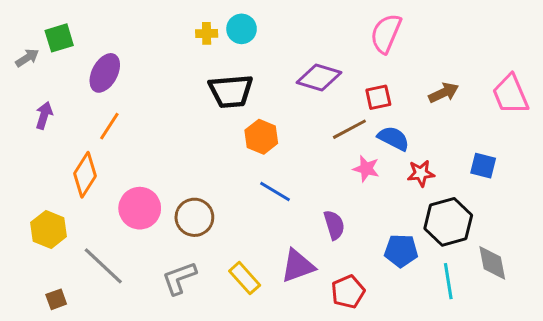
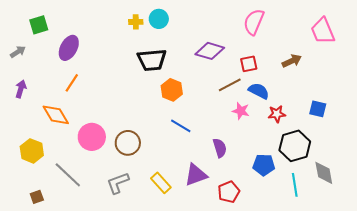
gray arrow: (27, 58) -> (18, 52), moved
pink trapezoid: (511, 94) -> (323, 31), moved
purple arrow: (44, 115) -> (21, 89), moved
orange diamond: (85, 175) -> (56, 115), turned -64

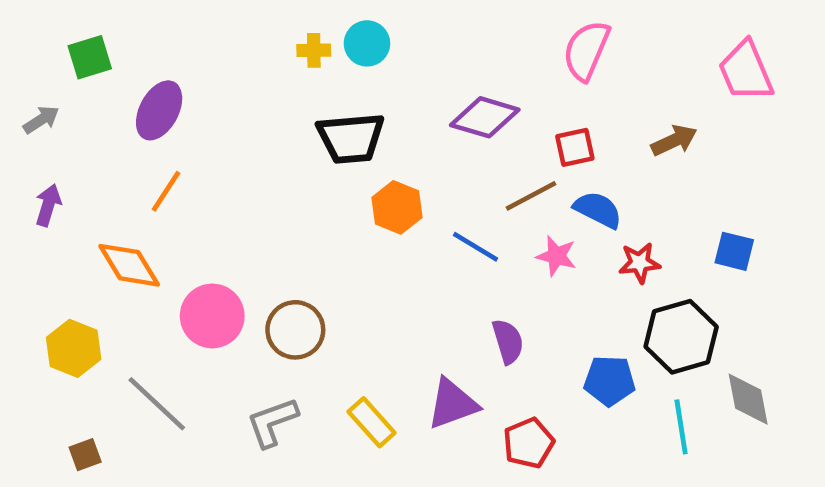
blue line: (181, 126) -> (476, 247), moved

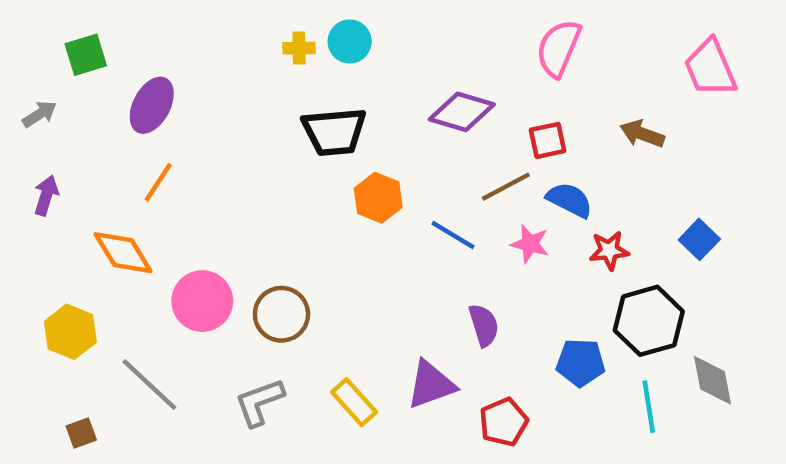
brown arrow: (674, 140) -> (642, 134), turned -135
blue square: (734, 251) -> (699, 239), turned 30

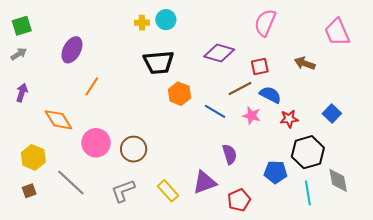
green square: (86, 55) -> (22, 26), moved
orange line: (158, 182) -> (92, 86), moved
brown square: (81, 433) -> (29, 191), moved

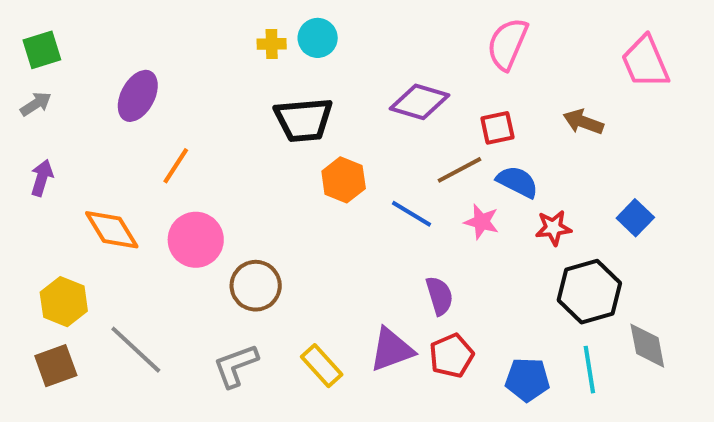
pink circle: (96, 143) -> (196, 240), moved
blue pentagon: (276, 172) -> (527, 380), moved
brown square: (29, 191) -> (56, 366), size x1.5
red pentagon: (239, 200) -> (451, 356), moved

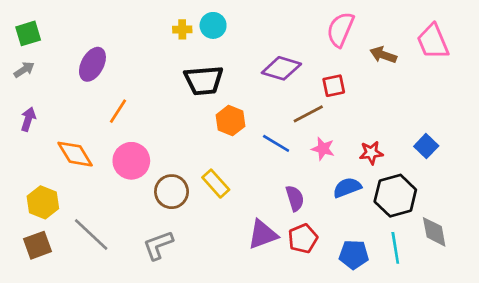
brown arrow: (583, 122) -> (383, 55), moved
blue semicircle: (517, 182) -> (347, 188), moved, turned -48
yellow rectangle: (322, 366) -> (216, 184), moved

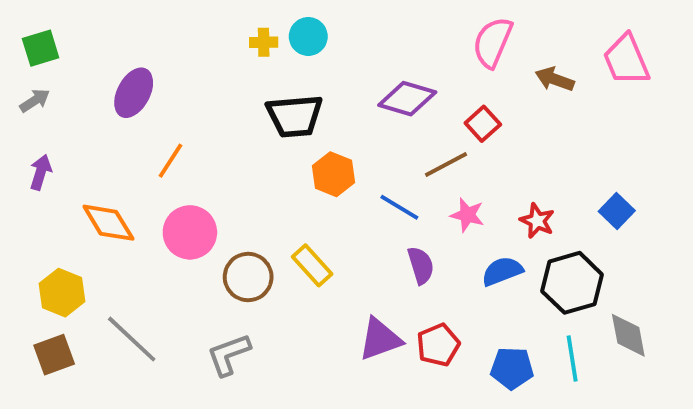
red square: (334, 86) -> (483, 124), turned -30
red star: (371, 153) -> (537, 221), turned 30
purple semicircle: (295, 198) -> (421, 265), moved

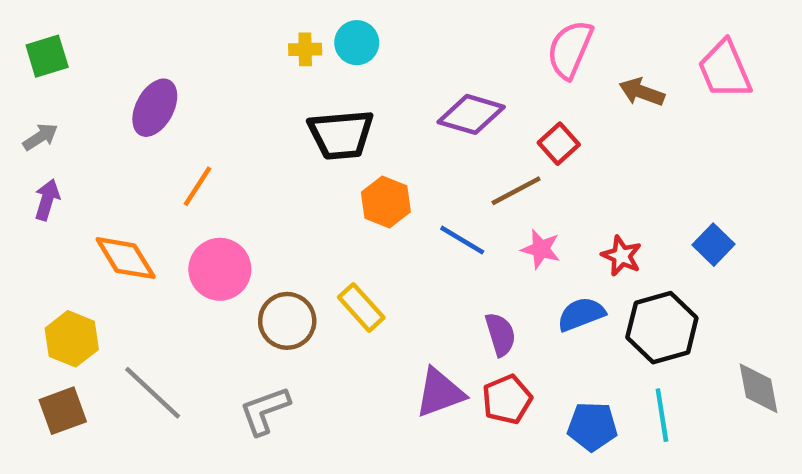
gray arrow: (35, 100) -> (40, 137), moved
purple semicircle: (421, 265) -> (500, 334), moved
gray diamond: (628, 335) -> (758, 388), moved

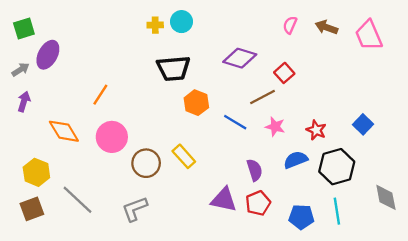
pink semicircle: (570, 49) -> (290, 25), size x0.6
brown arrow: (642, 92) -> (327, 27), moved
purple ellipse: (155, 108) -> (48, 55), moved
purple triangle: (440, 393) -> (224, 200), turned 32

